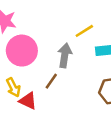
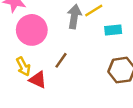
gray arrow: (65, 55) -> (74, 17), moved

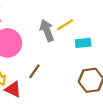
gray arrow: (74, 17) -> (47, 30), turned -30

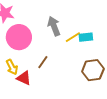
yellow line: (65, 25) -> (73, 37), moved

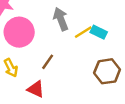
cyan rectangle: (86, 37) -> (99, 32), turned 32
red triangle: (24, 78) -> (36, 89), moved

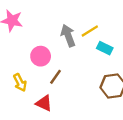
pink circle: (19, 32) -> (41, 56), moved, size x0.7
yellow line: (83, 32) -> (90, 31), moved

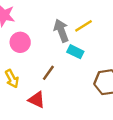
cyan rectangle: (105, 48) -> (75, 52), moved
pink circle: (41, 56) -> (20, 42), moved

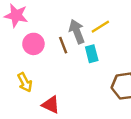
cyan rectangle: (75, 52) -> (92, 54), turned 49
brown line: (48, 73) -> (63, 45), moved, turned -56

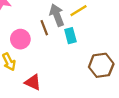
pink circle: (33, 44) -> (20, 39), moved

